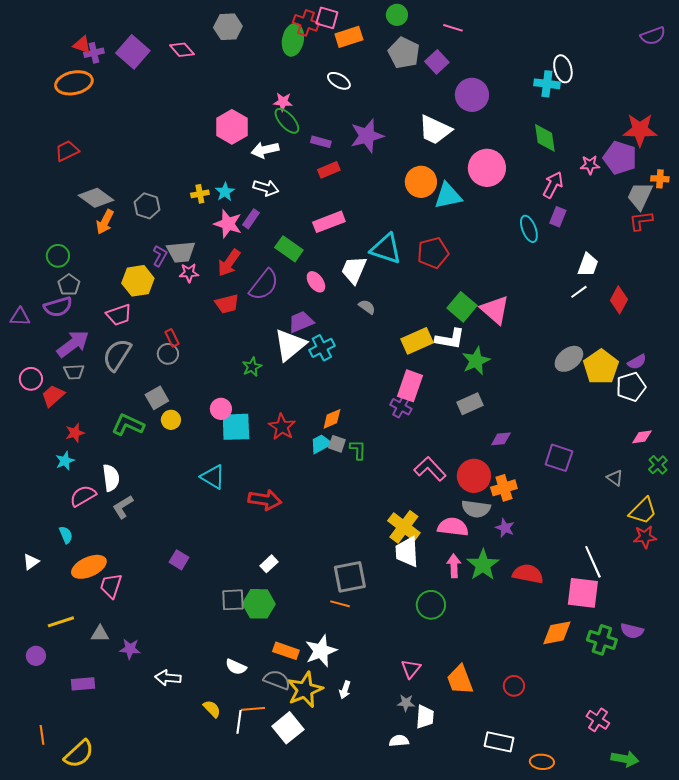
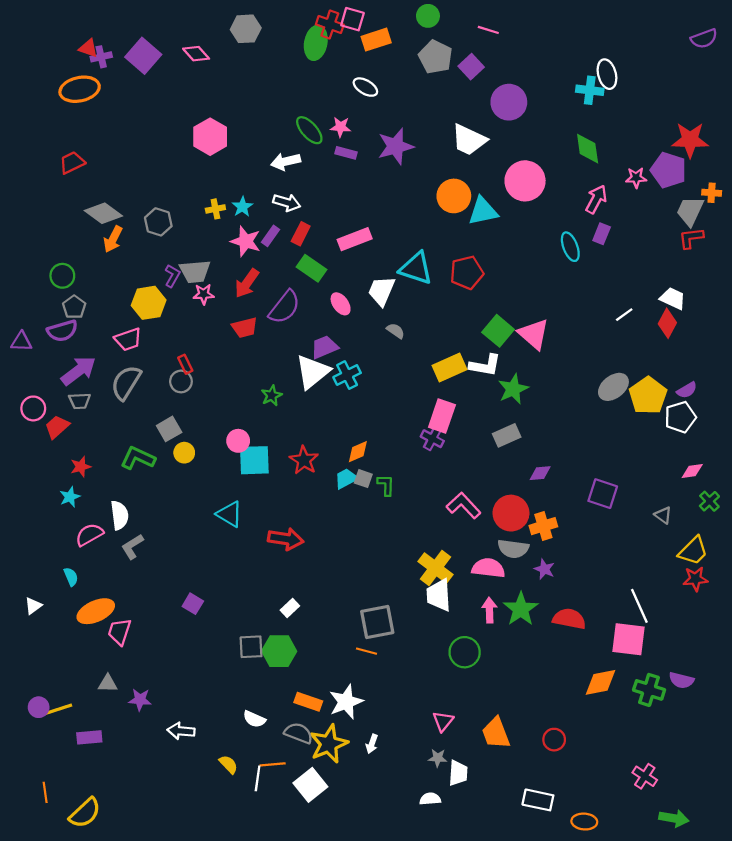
pink star: (283, 102) -> (341, 127), moved
pink hexagon: (232, 127) -> (210, 137), moved
red rectangle: (329, 170) -> (301, 234), moved, turned -40
white trapezoid: (588, 265) -> (673, 298), moved, turned -85
yellow line: (61, 622) -> (58, 709), moved

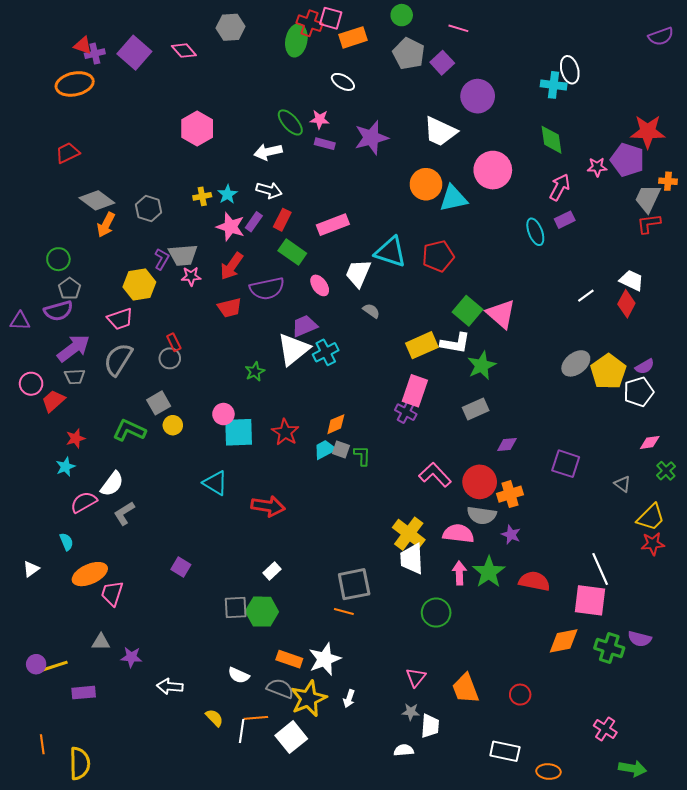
purple rectangle: (602, 234) -> (565, 220), turned 42
purple semicircle: (285, 307) -> (267, 289), turned 40
white semicircle: (119, 515) -> (112, 484), turned 44
yellow semicircle: (85, 813) -> (80, 763), turned -48

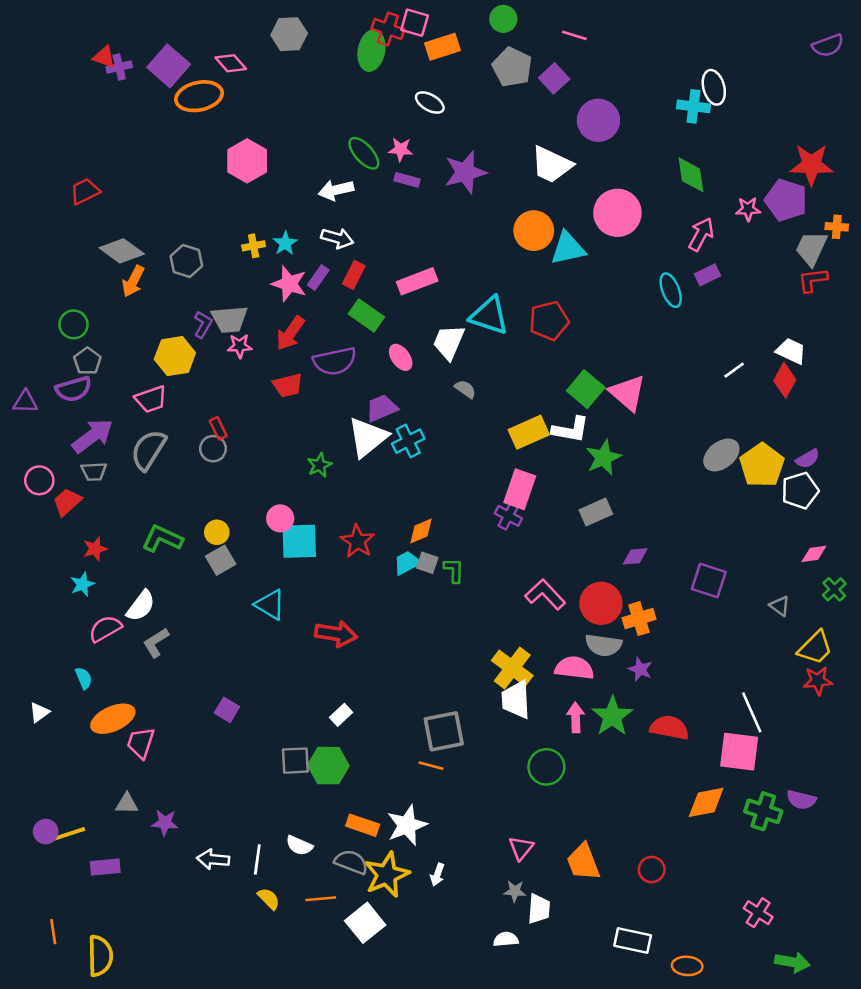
orange ellipse: (75, 84) -> (199, 96), moved
gray square: (159, 403) -> (221, 560), moved
white line: (242, 731) -> (257, 859), moved

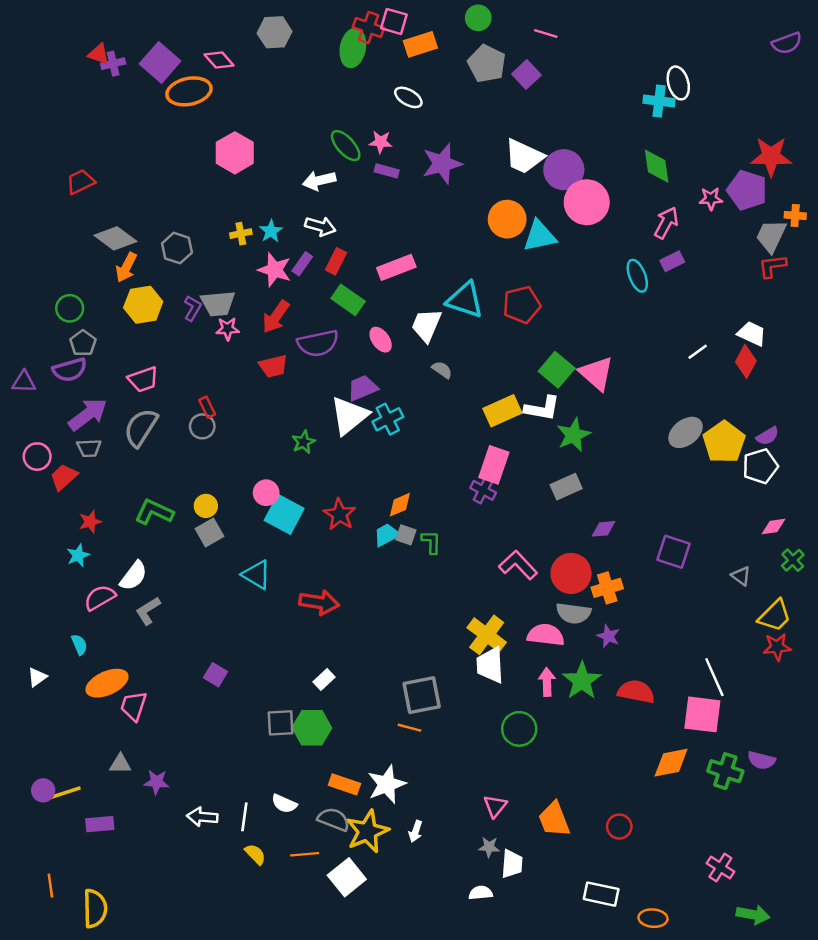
purple circle: (598, 120) -> (564, 170), moved
yellow hexagon: (175, 356) -> (143, 305), moved
cyan square: (299, 541) -> (284, 514), turned 30

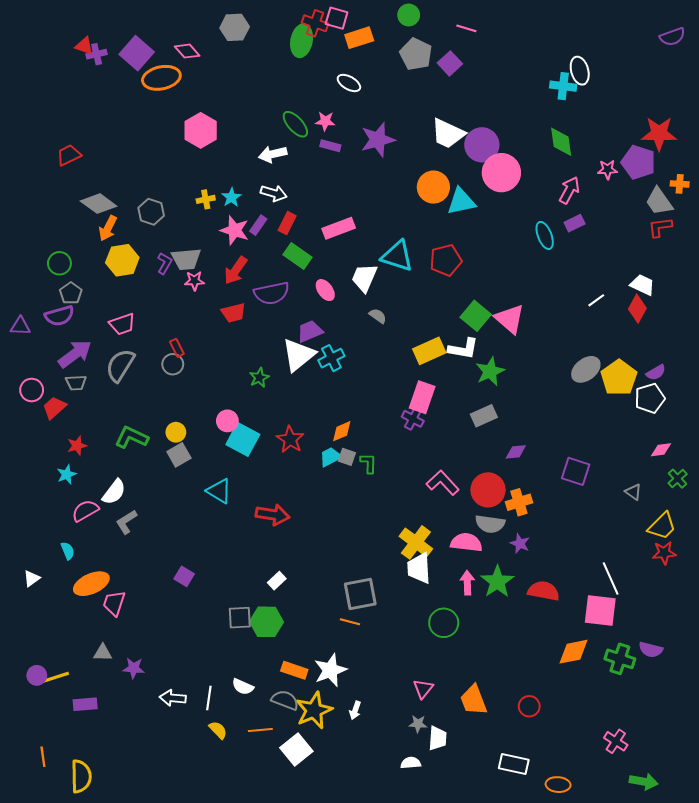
gray trapezoid: (771, 236) -> (659, 201), turned -60

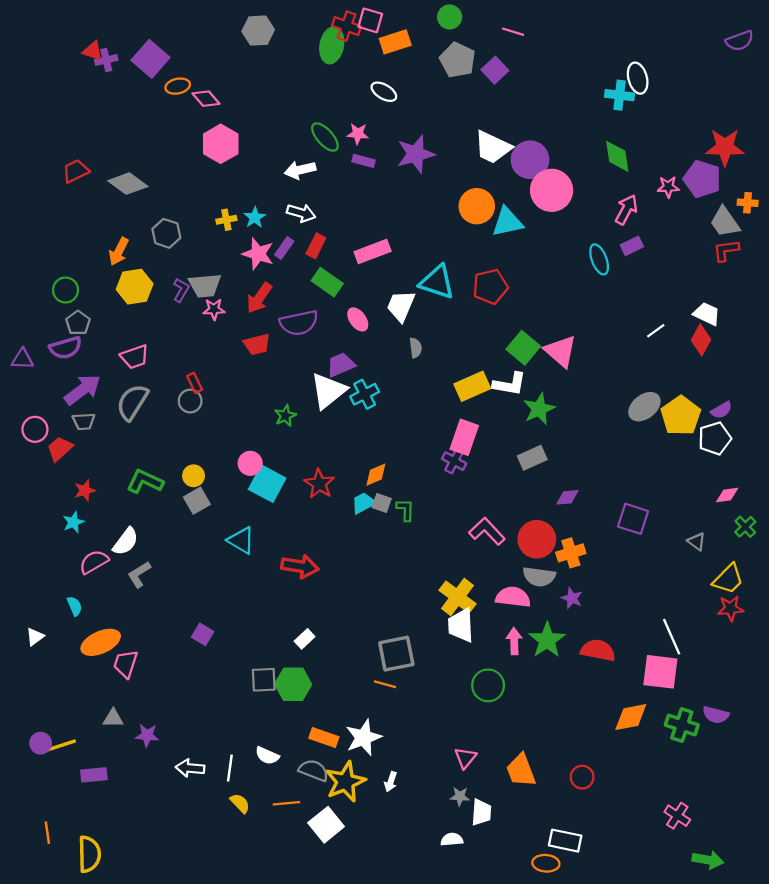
pink diamond: (187, 51) -> (206, 99), moved
orange ellipse: (161, 78) -> (178, 86), size x0.6
gray diamond: (99, 204) -> (128, 184), moved
gray semicircle: (378, 316) -> (416, 348), turned 48
orange ellipse: (558, 785) -> (546, 863), moved

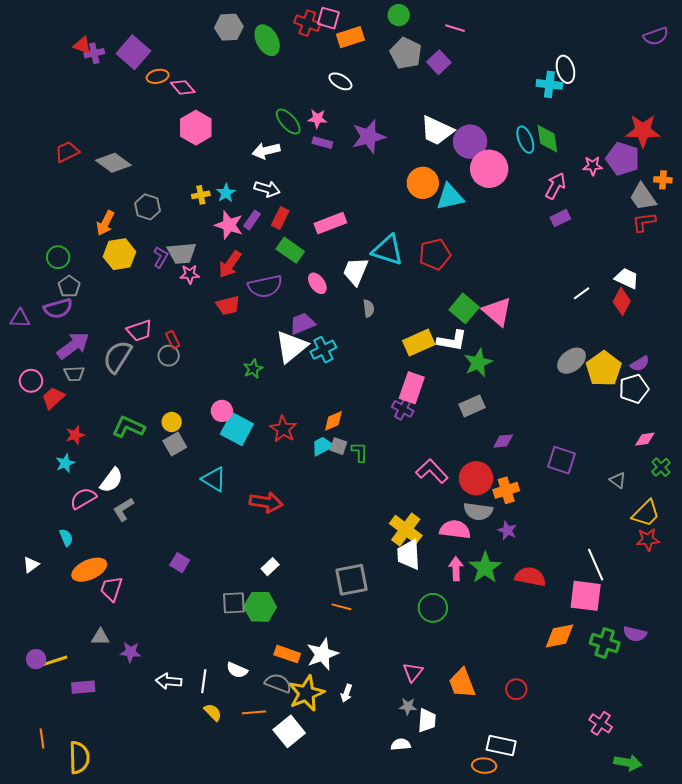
green ellipse: (332, 45) -> (267, 40), moved, turned -40
cyan ellipse: (599, 259) -> (525, 140), moved
pink trapezoid: (135, 357) -> (139, 331), moved

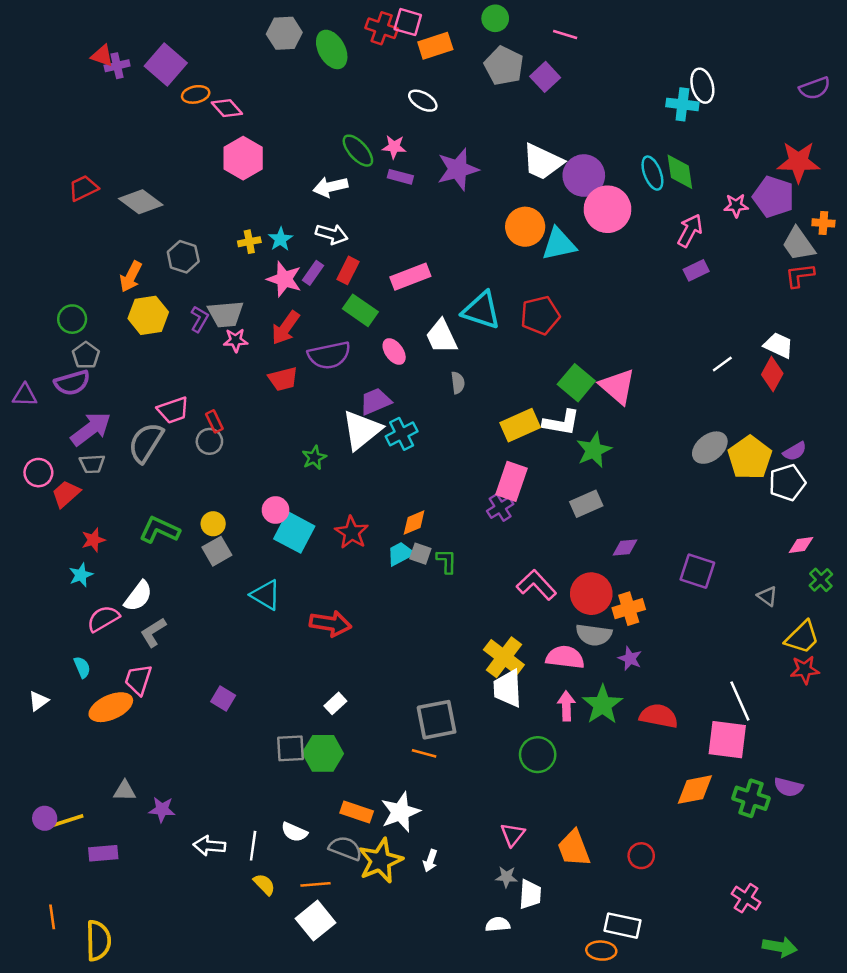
purple semicircle: (656, 36) -> (815, 88), moved
white trapezoid: (356, 271) -> (442, 337), turned -48
purple cross: (403, 409) -> (500, 508), turned 30
pink trapezoid: (111, 589) -> (138, 680), moved
white square: (289, 731) -> (315, 921), moved

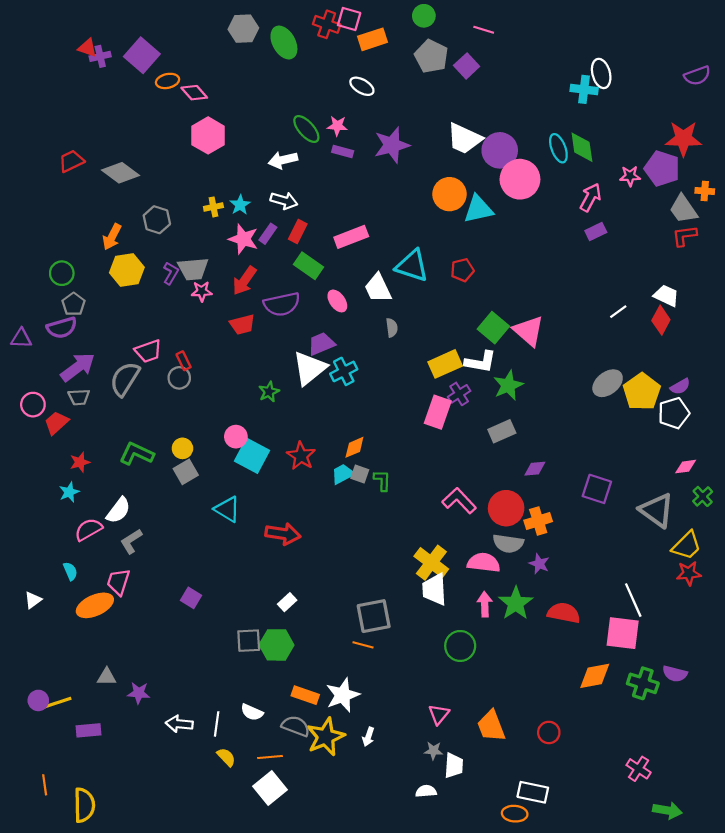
red pentagon: (540, 315) -> (462, 270), size x0.7
purple cross: (500, 508) -> (459, 394), moved
gray triangle: (767, 596) -> (657, 510), size x2.0

